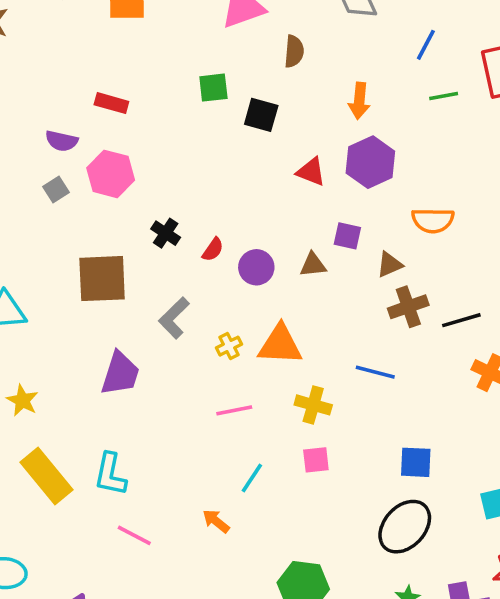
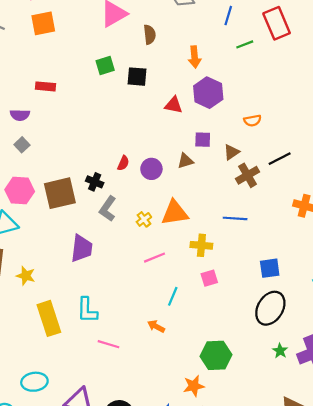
pink hexagon: (111, 174) -> (20, 191), moved
orange semicircle: (433, 220) -> (252, 121), size x0.7
black cross: (166, 233) -> (95, 182), moved
black line: (461, 320) -> (280, 159), moved
yellow rectangle: (46, 476) -> (49, 318), turned 32

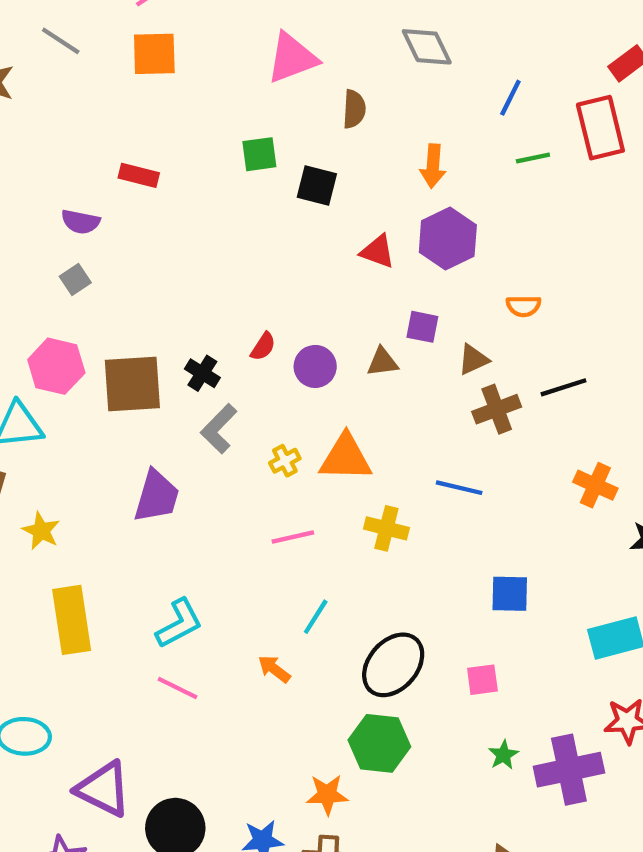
pink square: (209, 278) -> (482, 680), moved
black ellipse: (270, 308) -> (393, 665), moved
cyan L-shape: (87, 310) -> (179, 623), moved, turned -128

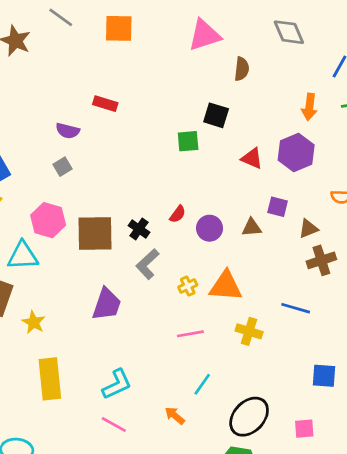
green square: (259, 154) -> (188, 141), moved
orange arrow: (433, 166) -> (309, 107), moved

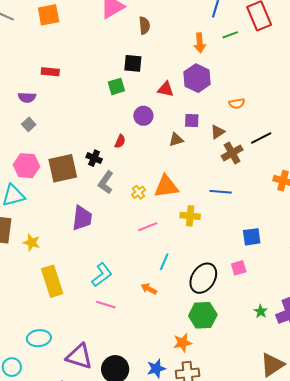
purple circle: (210, 228) -> (143, 116), moved
pink square: (304, 429) -> (239, 268), moved

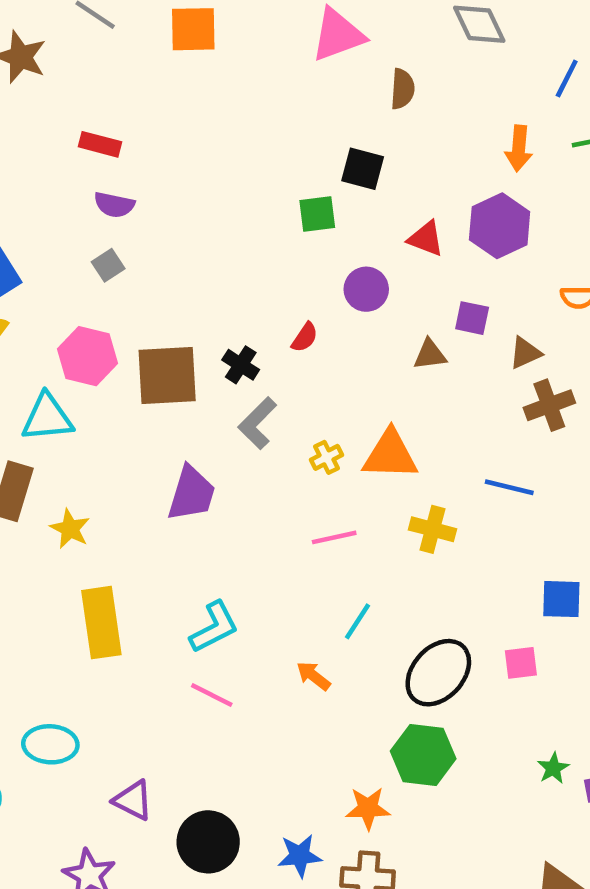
red rectangle: (50, 72) -> (100, 144), moved
purple triangle: (79, 357) -> (133, 800), size x0.7

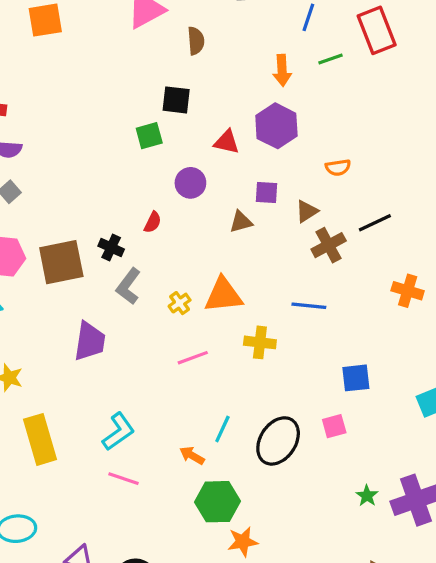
cyan line: (357, 621) -> (222, 429), moved
green hexagon: (423, 755) -> (217, 502), moved

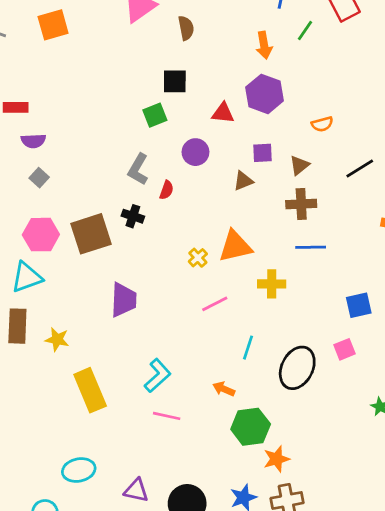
green line: (330, 59) -> (305, 31), turned -30
brown cross: (329, 245) -> (301, 204), moved, turned 32
gray L-shape: (128, 286) -> (138, 169), moved
cyan line: (222, 429) -> (248, 348), moved

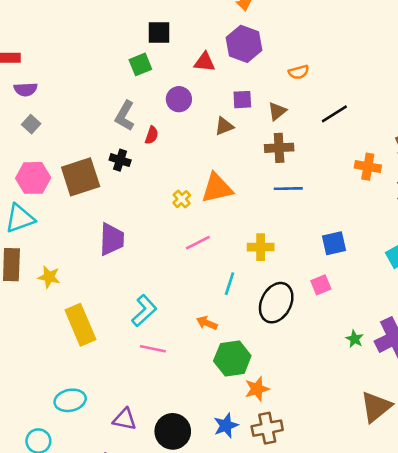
yellow cross: (272, 284) -> (261, 247), moved

